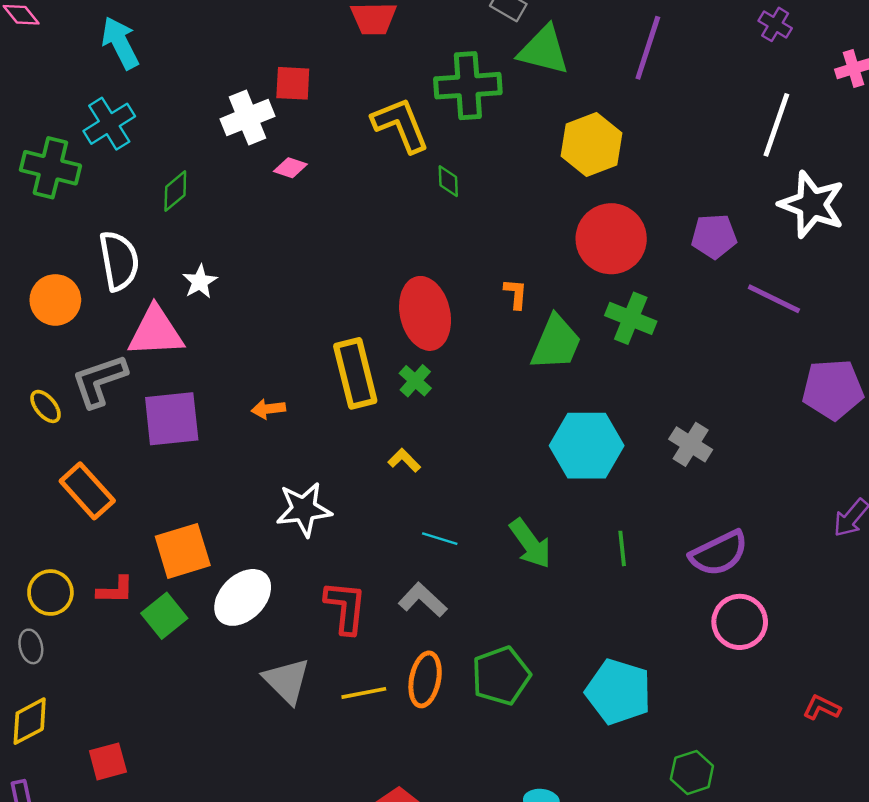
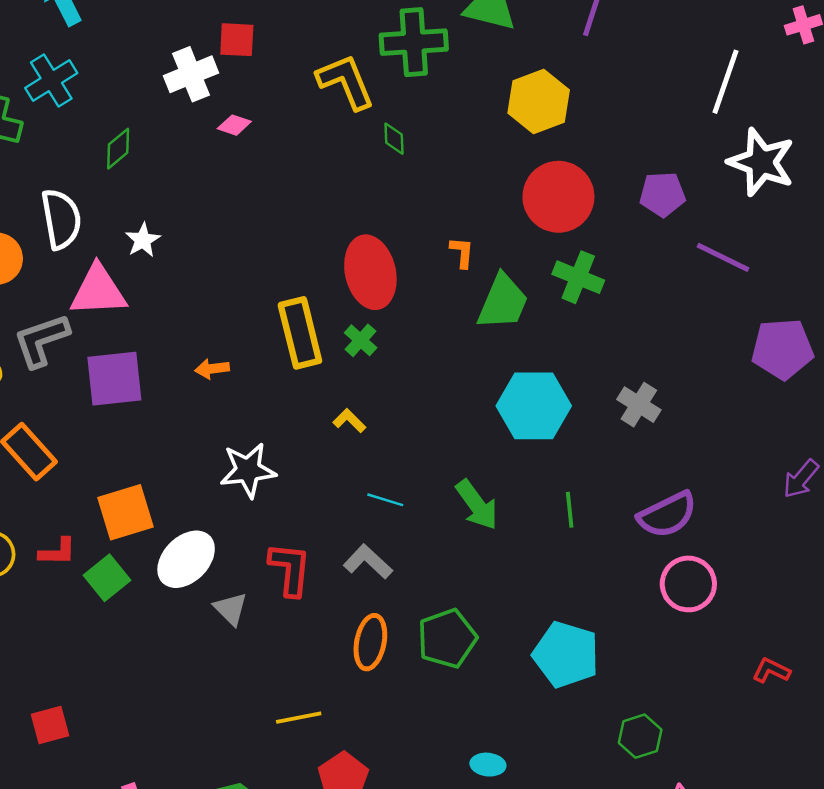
gray triangle: (287, 681) -> (231, 609), moved, size x0.7
yellow line: (364, 693) -> (299, 718), moved

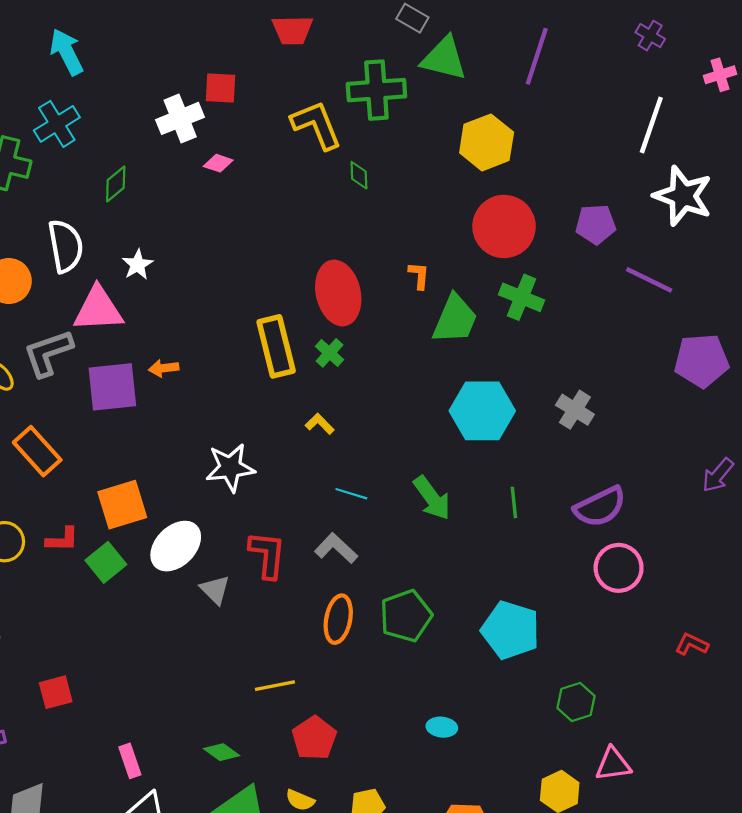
orange arrow: (212, 369) -> (164, 368), moved

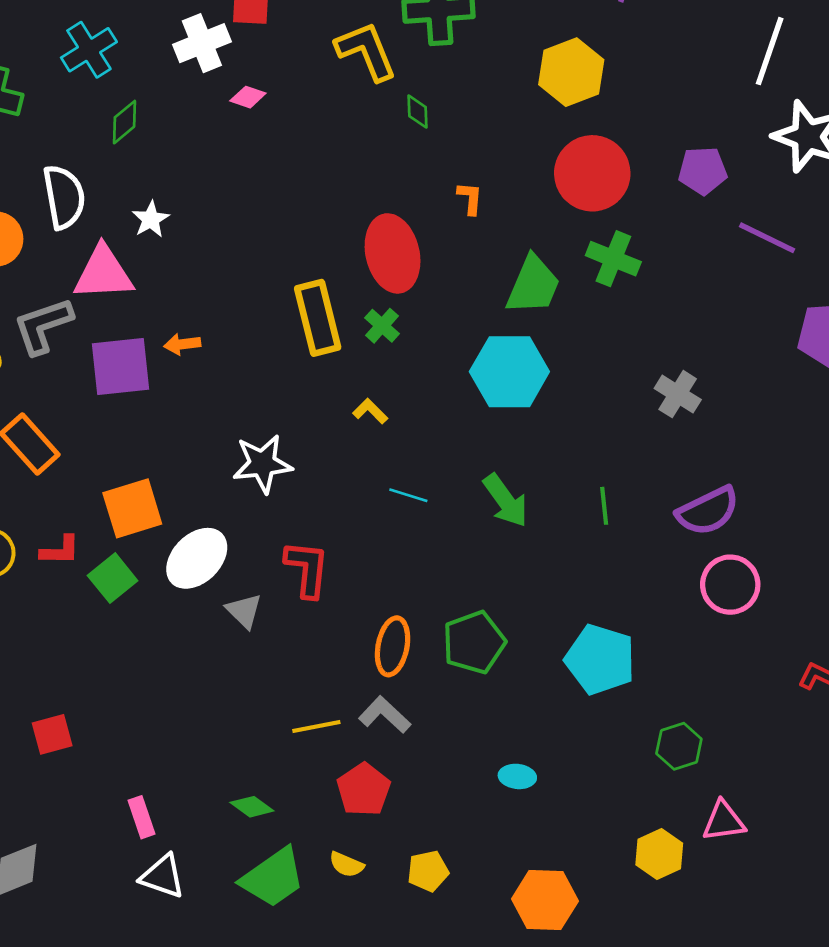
cyan cross: (57, 124) -> (89, 50), moved
orange L-shape: (419, 276) -> (470, 198), moved
cyan hexagon: (482, 411) -> (509, 372), moved
gray L-shape: (336, 548) -> (385, 715), moved

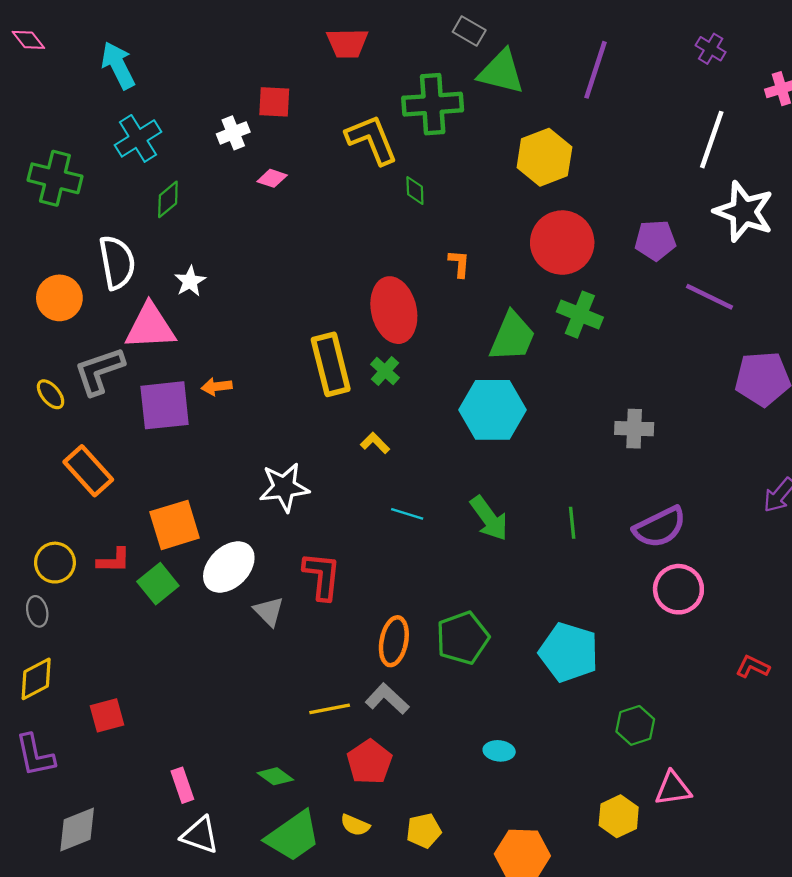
white cross: (202, 43) -> (233, 133), size x0.7
gray cross: (678, 394) -> (634, 429), turned -30

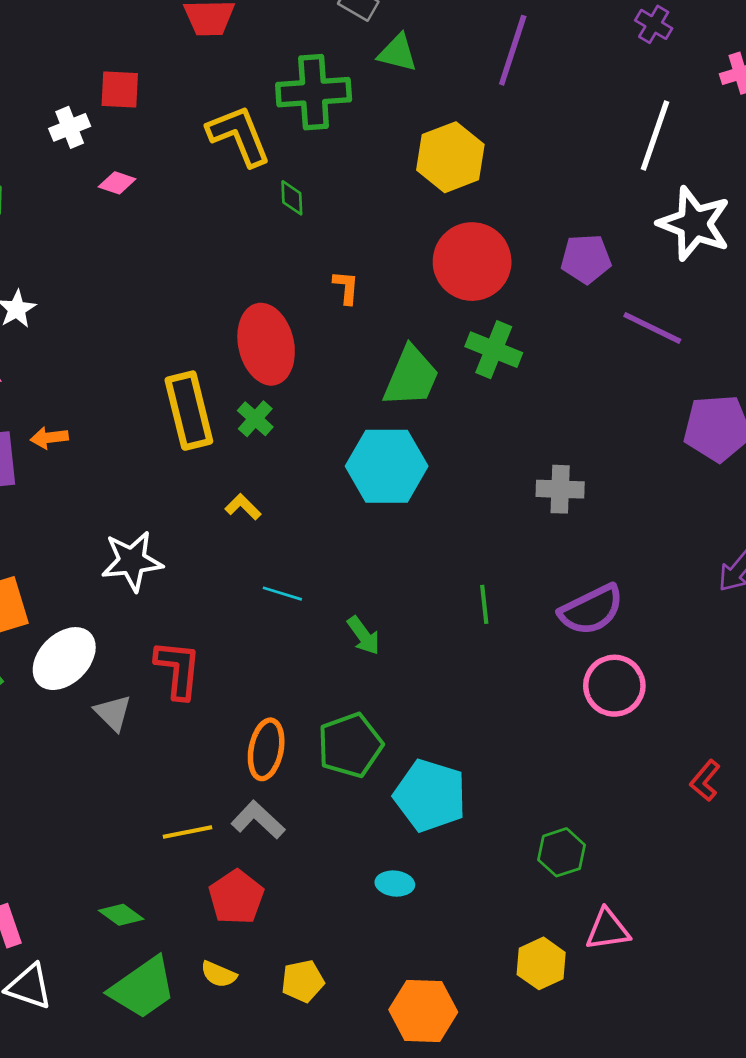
green triangle: (501, 72) -> (398, 53), size x0.7
green arrow: (489, 518) -> (364, 636), moved, size x0.7
cyan pentagon: (569, 652) -> (430, 795), moved
red L-shape: (753, 667) -> (705, 781), turned -76

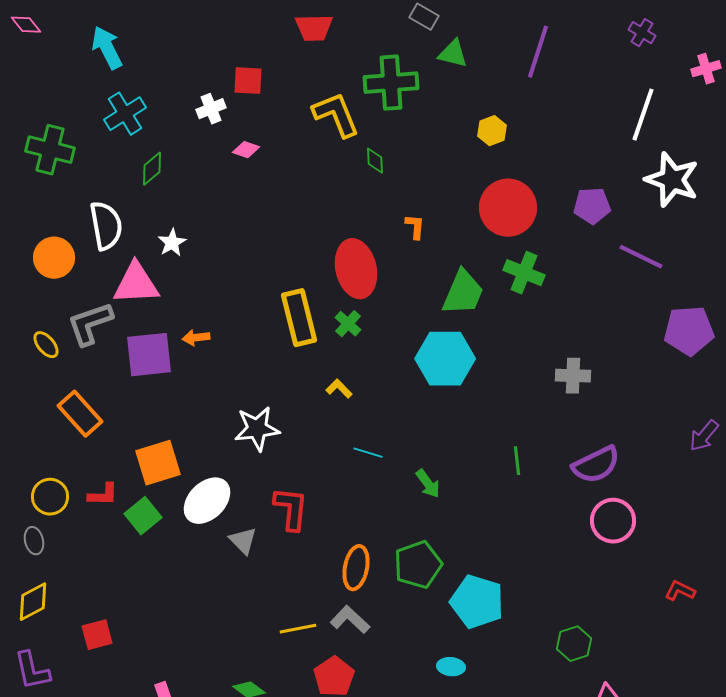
yellow hexagon: (450, 157) -> (492, 131), size x0.6
red L-shape: (705, 781) -> (680, 591), turned 76

